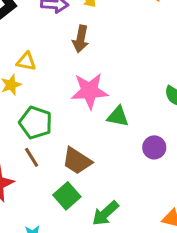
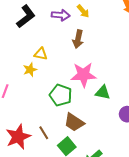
green pentagon: (36, 123) -> (61, 95), moved
brown line: (32, 157) -> (44, 133), moved

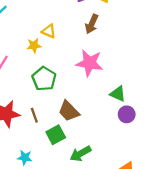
green triangle: (103, 92) -> (118, 94), moved
green pentagon: (61, 95) -> (44, 79), moved

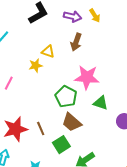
brown arrow: (92, 24) -> (76, 42), moved
green pentagon: (44, 79) -> (66, 97), moved
green triangle: (118, 94) -> (101, 103), moved

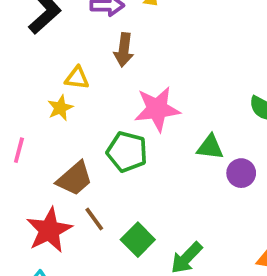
green triangle: (101, 103) -> (210, 147), moved
brown trapezoid: (72, 122) -> (74, 179), moved, turned -70

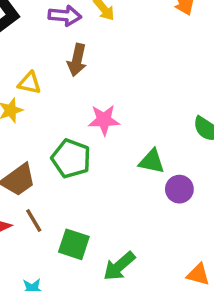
pink star: (157, 109) -> (104, 120), size x0.7
green square: (138, 240) -> (74, 244), turned -32

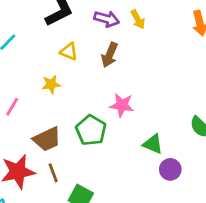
yellow triangle: (29, 83) -> (69, 52), moved

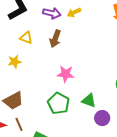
yellow arrow: (138, 19) -> (74, 13), turned 96
green pentagon: (91, 130) -> (58, 103), moved

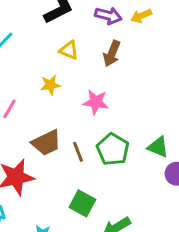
pink star: (66, 74) -> (96, 102), moved
brown line: (19, 124) -> (78, 152), moved

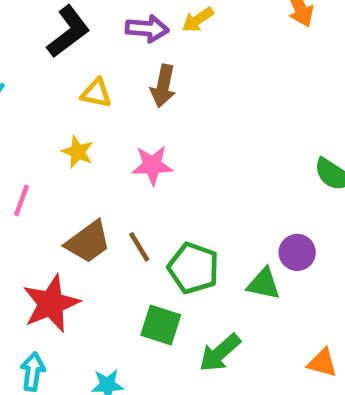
yellow star: (50, 85) -> (78, 152), turned -30
green triangle: (158, 147) -> (264, 284), moved
green pentagon: (113, 149) -> (193, 268), moved

